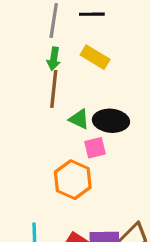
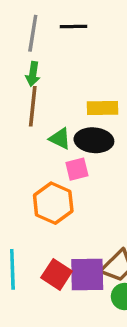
yellow rectangle: (95, 57) -> (102, 108), moved, turned -32

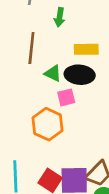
green arrow: (33, 74) -> (60, 17), moved

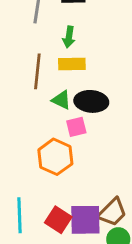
yellow rectangle: (86, 49) -> (72, 64), moved

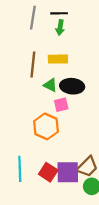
green arrow: (69, 37) -> (60, 27), moved

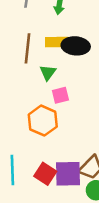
green triangle: (50, 85) -> (48, 72), turned 40
black ellipse: (72, 86) -> (76, 46), moved

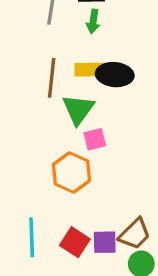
green triangle: (48, 72) -> (78, 109), size x1.5
purple square: (68, 174) -> (105, 242), size x0.7

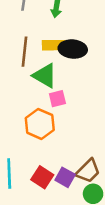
green triangle: (78, 109) -> (45, 76), turned -36
purple square: (105, 242) -> (65, 177), turned 30

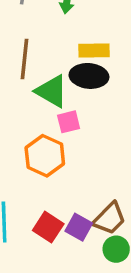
yellow rectangle: (54, 45) -> (94, 50), moved
black ellipse: (73, 49) -> (89, 76), moved

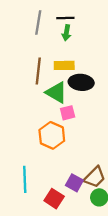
yellow rectangle: (94, 50) -> (64, 65), moved
red square: (48, 227) -> (54, 199), moved

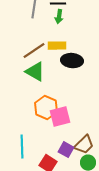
brown line: (38, 71) -> (34, 51), turned 50
green triangle: (56, 92) -> (35, 72), moved
pink square: (68, 113) -> (60, 117), moved, size x1.5

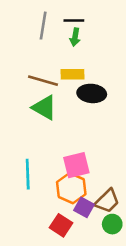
brown line: (34, 51) -> (43, 81), turned 50
orange hexagon: (46, 108) -> (71, 188), moved
cyan line: (22, 147) -> (28, 174), moved

